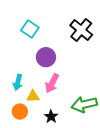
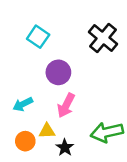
cyan arrow: (18, 82) -> (23, 104), turned 49
yellow triangle: (33, 96) -> (47, 131), moved

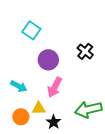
black cross: (103, 38) -> (85, 51), moved, size x0.7
cyan arrow: (23, 104) -> (19, 86), turned -126

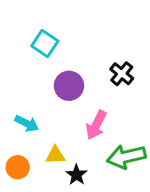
pink arrow: (55, 87) -> (96, 125), moved
orange circle: (21, 117) -> (18, 167), moved

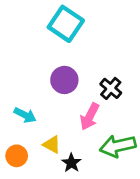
cyan square: (45, 44) -> (66, 24), moved, size x1.4
black cross: (122, 74) -> (111, 88), moved
yellow triangle: (55, 155) -> (52, 145), turned 30

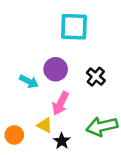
cyan square: (66, 24) -> (74, 27), moved, turned -32
cyan arrow: (25, 115) -> (29, 81), moved
pink arrow: (90, 117) -> (60, 103), moved

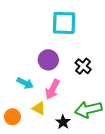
cyan arrow: (29, 81) -> (25, 83), moved
black star: (62, 141) -> (63, 122), moved

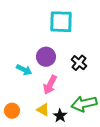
cyan arrow: (25, 83) -> (24, 70), moved
yellow triangle: (39, 108) -> (43, 110), moved

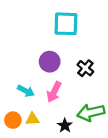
cyan arrow: (24, 70) -> (26, 91), moved
yellow triangle: (43, 110) -> (32, 119), moved, turned -32

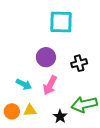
black cross: (85, 68) -> (79, 63), turned 35

